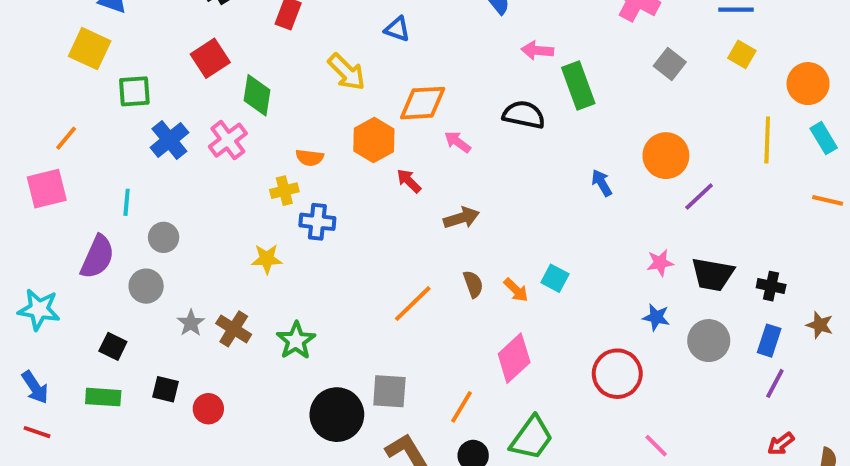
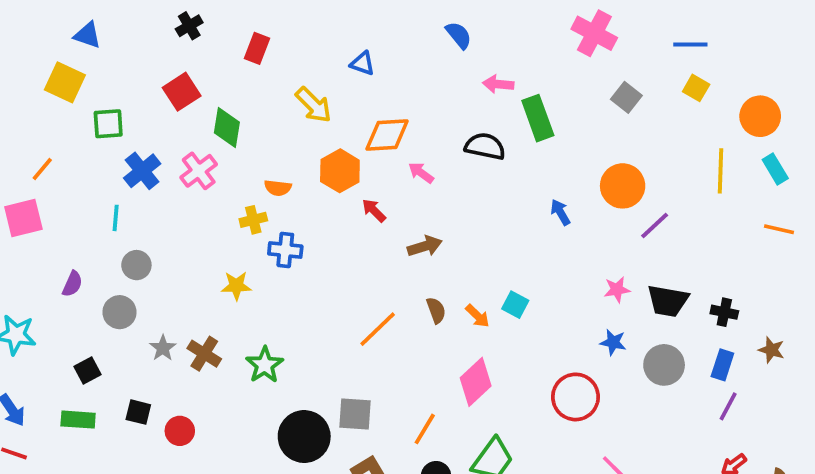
cyan line: (127, 202) -> (116, 218), moved
purple semicircle: (97, 257) -> (72, 284), size x0.6
black square: (113, 346) -> (87, 371), turned 36

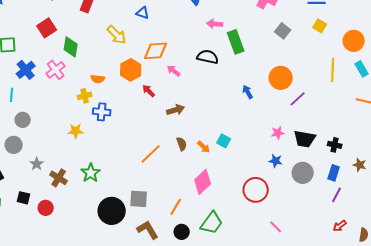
brown cross: (204, 354) -> (59, 178), moved

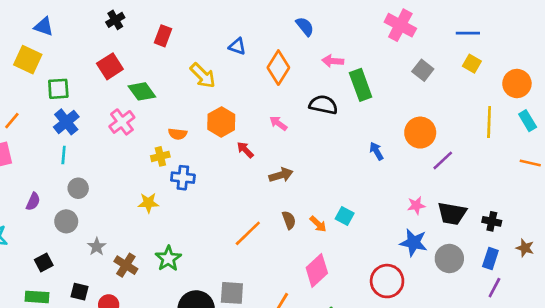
green diamond: (71, 47) -> (142, 91), turned -45
orange diamond: (156, 51) -> (278, 68), moved, turned -55
blue cross: (26, 70) -> (66, 122), moved
blue star: (276, 161) -> (414, 243), size x1.5

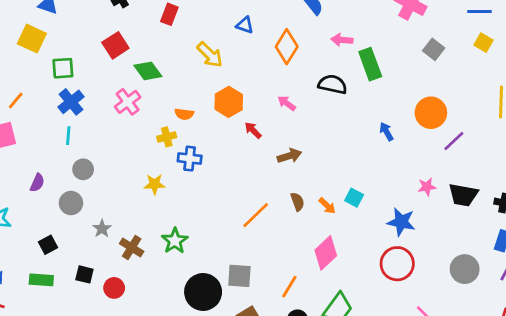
blue star: (414, 243) -> (401, 222), moved
gray circle: (449, 259) -> (465, 269), moved

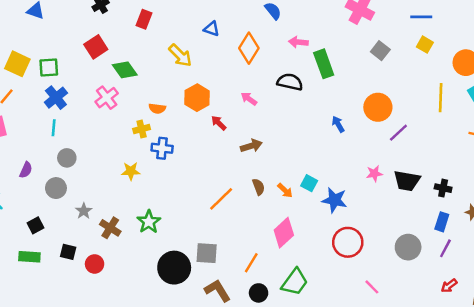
yellow square: (32, 39) -> (17, 64), moved
blue star: (401, 222) -> (334, 200), moved

